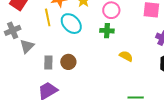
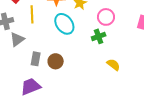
yellow line: (48, 17) -> (32, 14), moved
green cross: (107, 31) -> (99, 36), turned -32

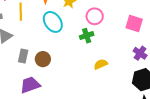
yellow semicircle: (113, 65) -> (101, 64), turned -64
purple trapezoid: (31, 87) -> (30, 85), moved

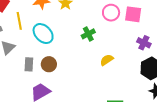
pink circle: (95, 16) -> (111, 13), moved
cyan ellipse: (53, 22) -> (43, 34), moved

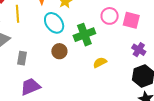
cyan ellipse: (43, 34) -> (54, 23), moved
green cross: (88, 34) -> (84, 35), size x1.5
brown circle: (49, 64) -> (59, 51), moved

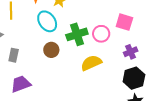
pink circle: (110, 16) -> (101, 34), moved
purple cross: (139, 50) -> (131, 52), turned 32
yellow semicircle: (100, 62) -> (91, 63), size x1.5

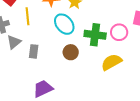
green cross: (77, 34) -> (95, 35), turned 30
gray rectangle: (14, 55) -> (34, 51), moved

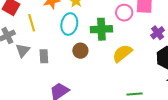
cyan ellipse: (64, 24) -> (69, 24), turned 60
pink circle: (119, 32) -> (124, 13), moved

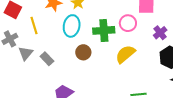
pink circle: (124, 13) -> (128, 23), moved
gray rectangle: (44, 56) -> (47, 59), turned -40

